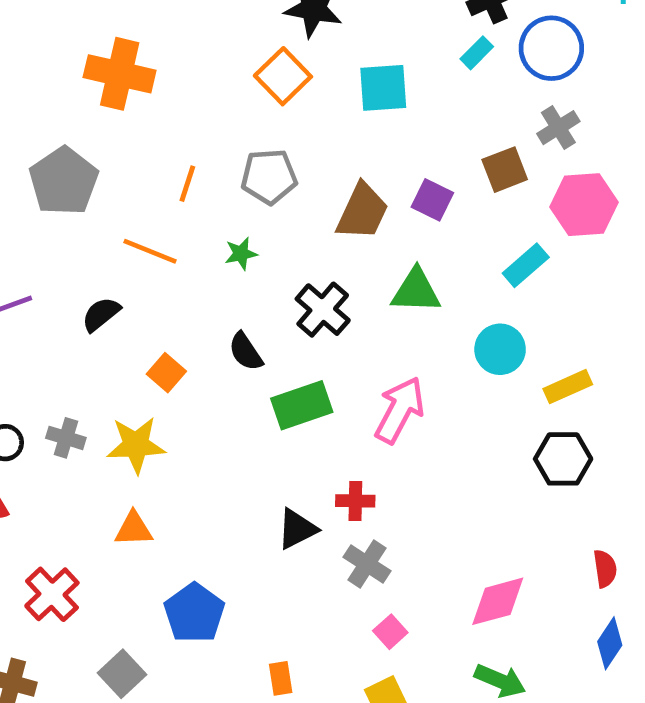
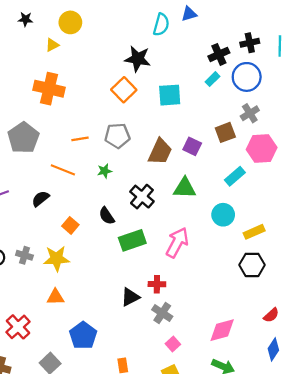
orange line: (187, 184) -> (80, 139), turned 63
red semicircle: (605, 569) -> (271, 315), turned 56

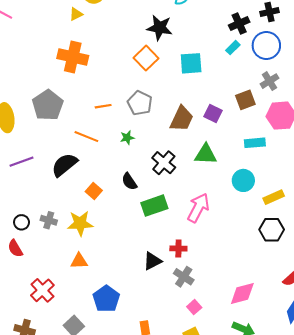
gray pentagon: (117, 136) -> (140, 103), turned 30
cyan rectangle: (235, 176) -> (255, 143), turned 36
black semicircle: (40, 199) -> (64, 165), size x1.5

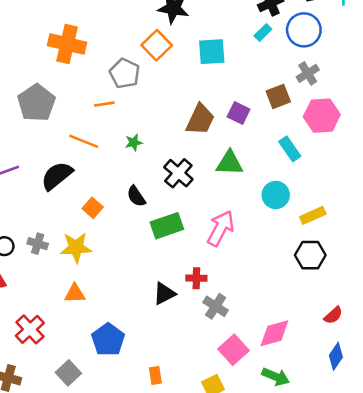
gray pentagon: (140, 103) -> (125, 73), moved
cyan rectangle: (255, 143) -> (290, 149), turned 60
gray cross: (184, 277) -> (216, 306), moved
pink square: (194, 307) -> (233, 350), moved, size x1.6

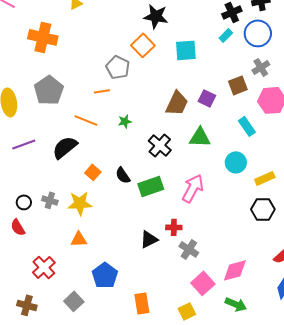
orange cross: (67, 44) -> (43, 37), moved
black semicircle: (136, 196) -> (123, 175), moved
orange rectangle: (155, 375) -> (142, 303), size x1.5

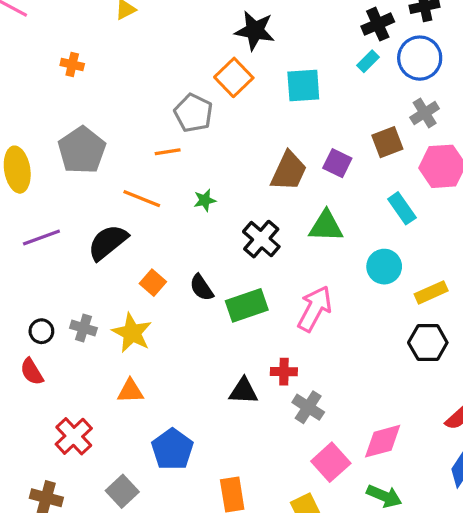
orange cross: (43, 37) -> (72, 64), size x0.5
yellow star: (80, 203) -> (132, 333), turned 30
black triangle: (149, 239) -> (244, 391), turned 30

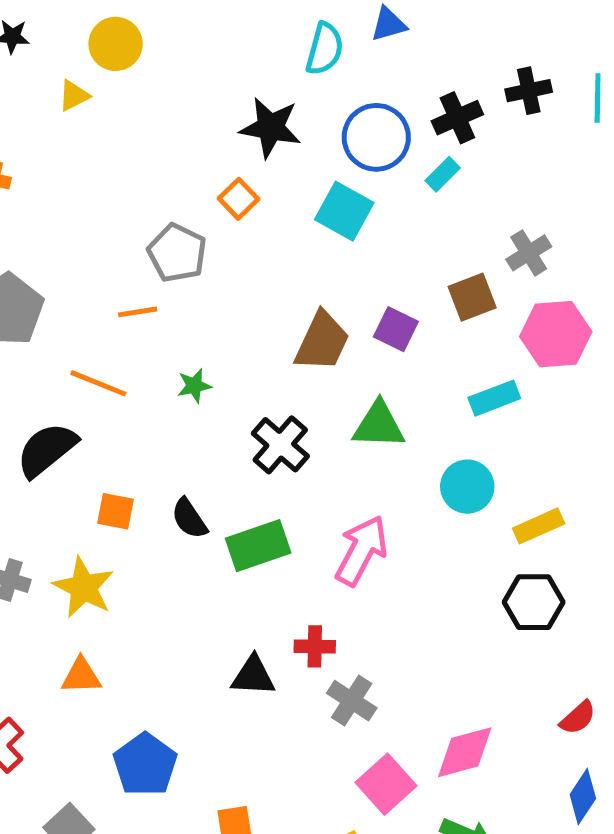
blue circle: (420, 58) -> (376, 137), moved
orange square: (234, 77) -> (239, 199), size x0.7
cyan square: (303, 85) -> (344, 211), turned 33
cyan rectangle: (402, 208) -> (494, 398), turned -76
orange square: (153, 283) -> (116, 511), turned -30

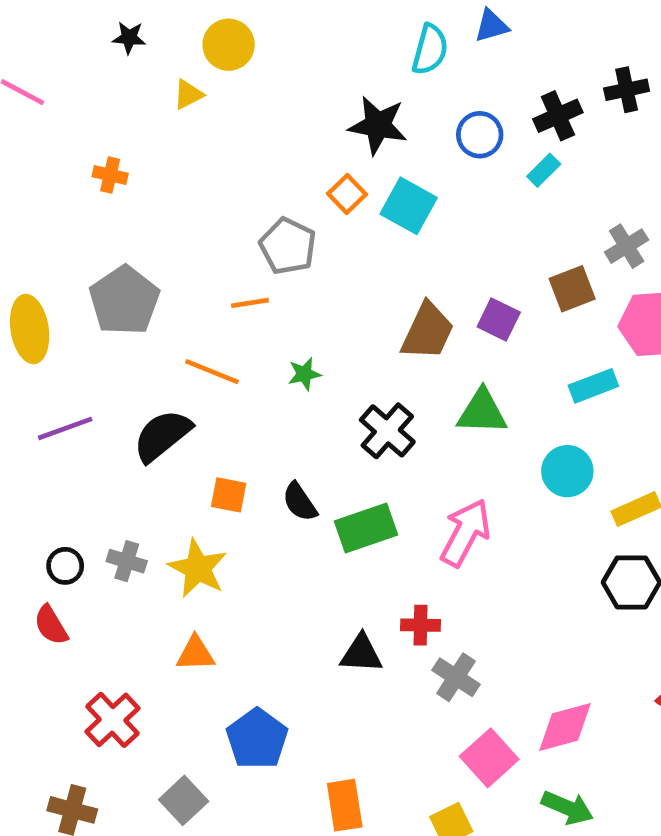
blue circle: (376, 137) -> (480, 135), size x0.7
cyan square: (344, 211) -> (409, 206), moved

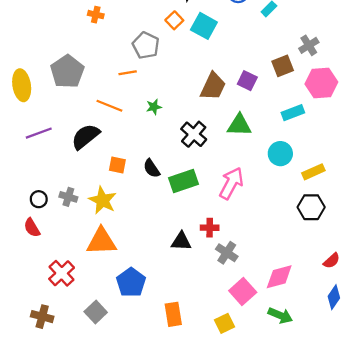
orange cross: (110, 175) -> (96, 15), moved
orange triangle: (195, 654) -> (101, 241), size x1.6

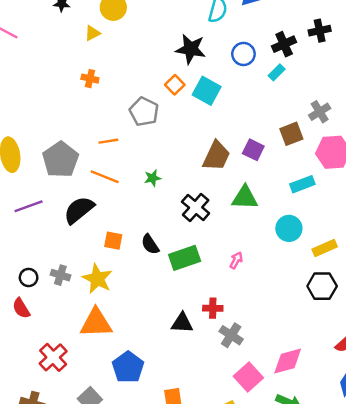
gray pentagon: (67, 72) -> (60, 160), moved
orange line: (128, 73) -> (108, 141), moved
pink arrow: (231, 183) -> (236, 260), size x0.5

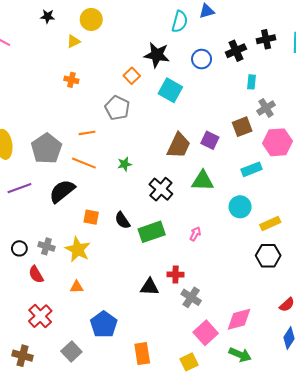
cyan rectangle: (277, 72) -> (251, 82), moved, turned -40
orange square: (175, 85) -> (132, 76), moved
red semicircle: (21, 308) -> (36, 274), moved
orange triangle: (96, 323) -> (77, 287), size x0.5

